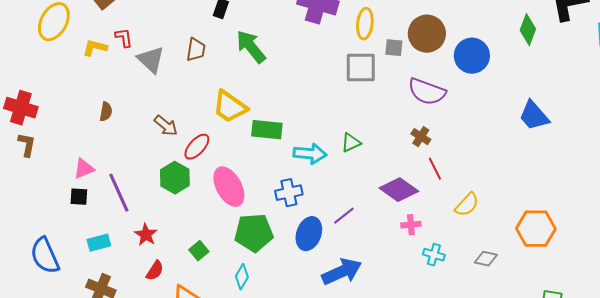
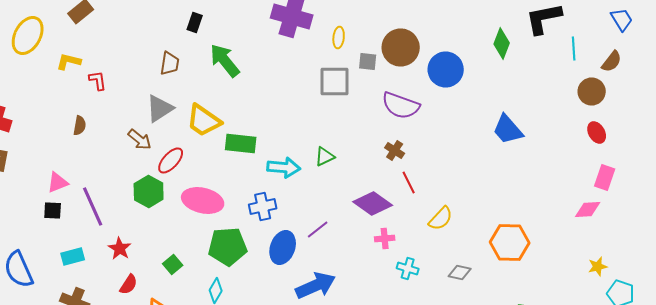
yellow ellipse: (365, 24) -> (339, 38), size x0.7
red L-shape: (124, 38) -> (98, 80), moved
gray triangle: (151, 60) -> (160, 108), moved, turned 44
pink ellipse: (229, 187) -> (203, 200), turned -48

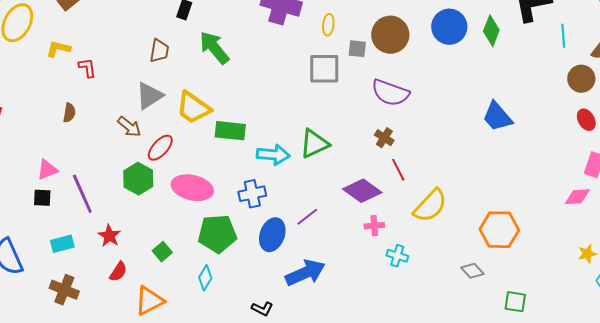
blue circle: (446, 70) -> (449, 27), moved
green triangle: (325, 156) -> (314, 144), size x1.5
yellow semicircle: (441, 218) -> (430, 206), size x1.4
gray diamond: (460, 272) -> (472, 271), moved, turned 35

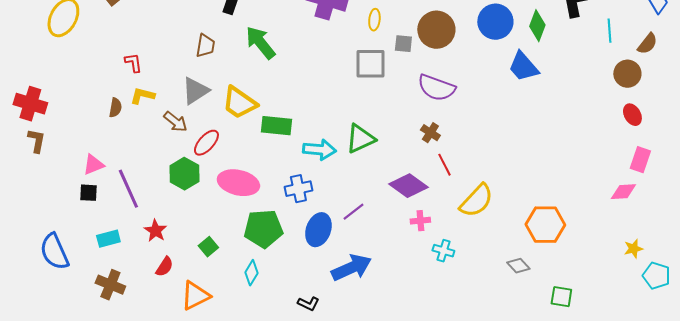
yellow L-shape: (58, 49) -> (142, 96), moved
blue trapezoid: (497, 117) -> (523, 67), moved

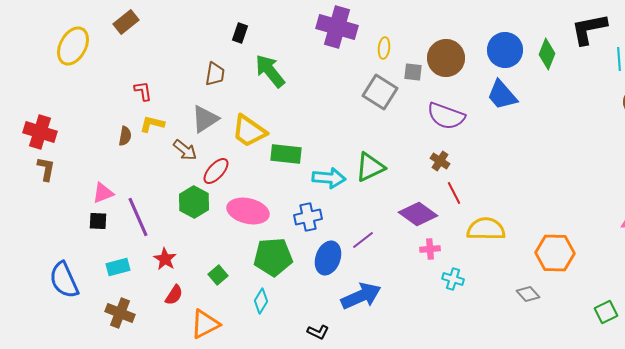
gray square: (370, 64) -> (380, 92), turned 32
blue trapezoid: (523, 67) -> (502, 95), moved
yellow semicircle: (476, 201) -> (486, 229), turned -132
green square: (561, 297) -> (606, 312), moved, turned -35

